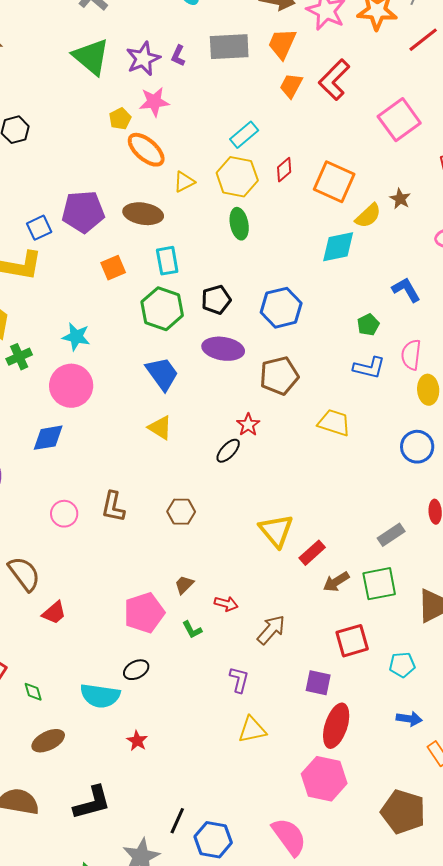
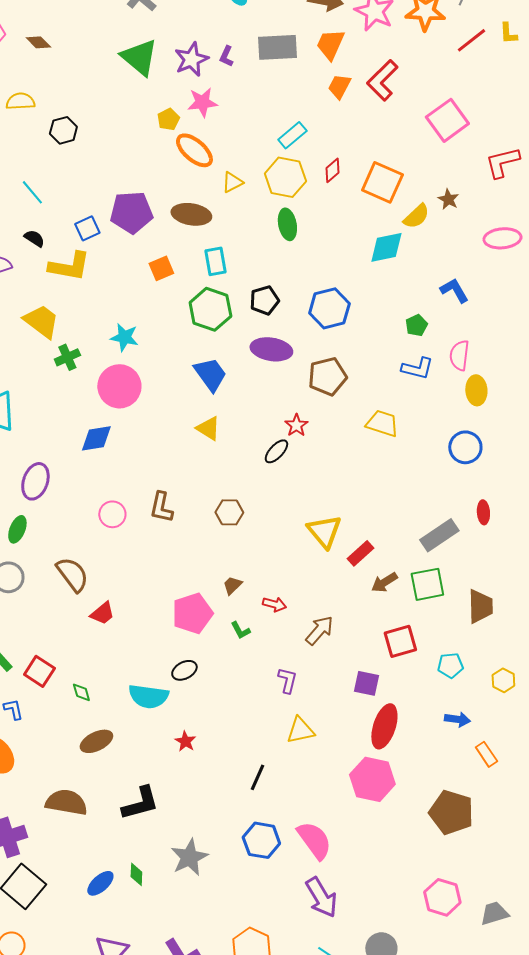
gray rectangle: (391, 535) -> (439, 535), size x1.4
black line: (177, 821) -> (257, 777), moved
pink semicircle: (289, 837) -> (314, 840), moved

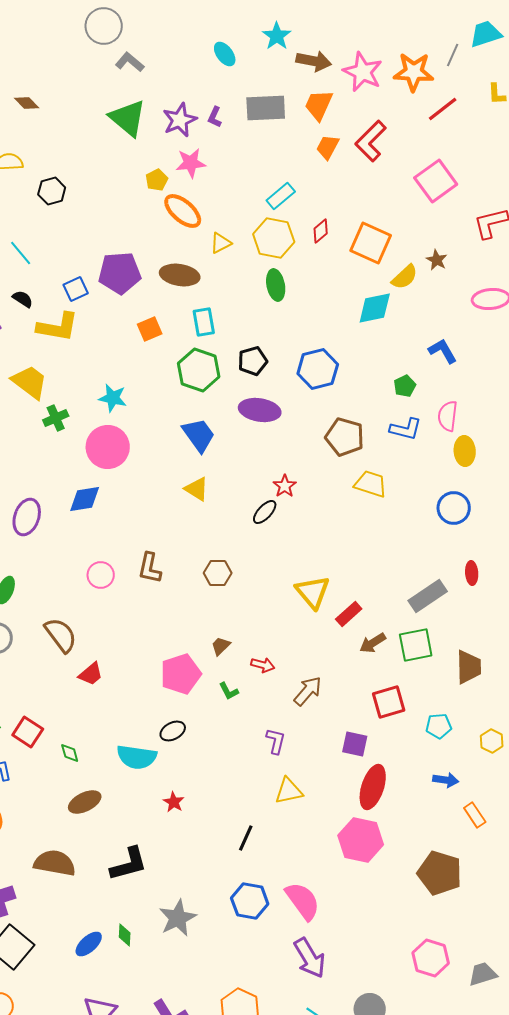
red line: (471, 40) -> (443, 109), moved
brown pentagon: (327, 376) -> (345, 437), moved, turned 30
purple ellipse: (35, 481) -> (27, 517), moved

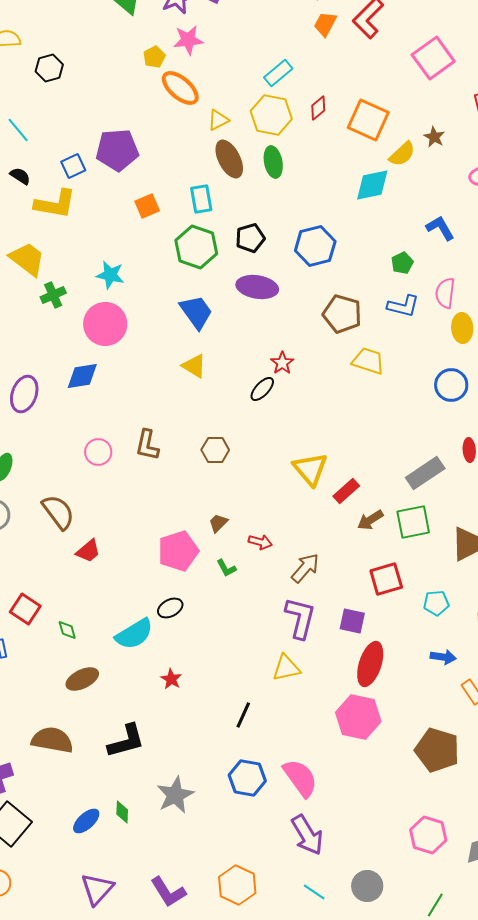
brown ellipse: (180, 275) -> (229, 159), moved, turned 54
purple L-shape: (276, 741) -> (300, 618), moved, size x1.6
cyan semicircle: (137, 757) -> (134, 634), turned -39

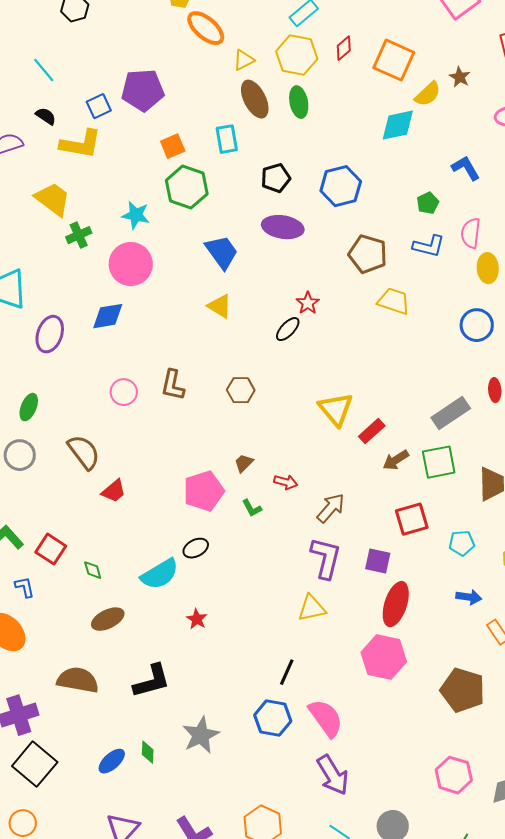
green hexagon: (196, 247) -> (187, 187), moved
black line: (243, 715) -> (287, 672), moved

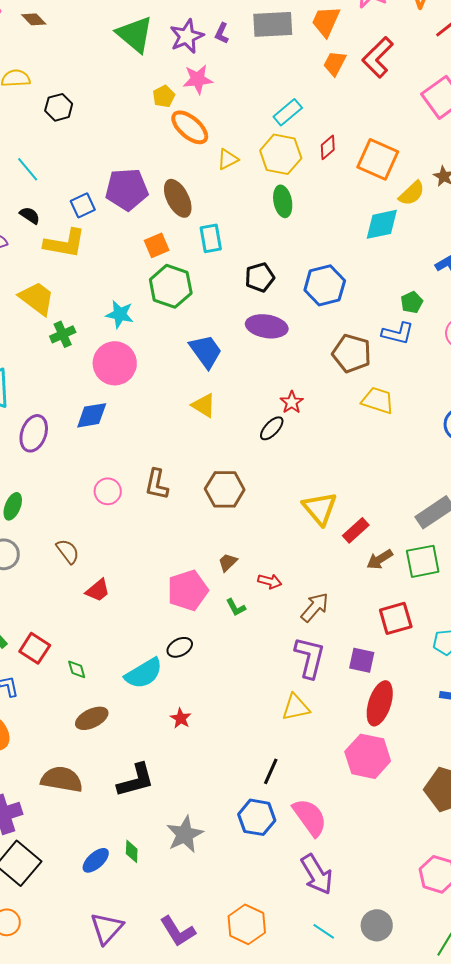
brown ellipse: (255, 99) -> (178, 198), moved
blue L-shape: (429, 246) -> (398, 333), moved
brown hexagon: (241, 390) -> (225, 489), size x1.4
brown semicircle: (84, 452) -> (68, 551), size x0.7

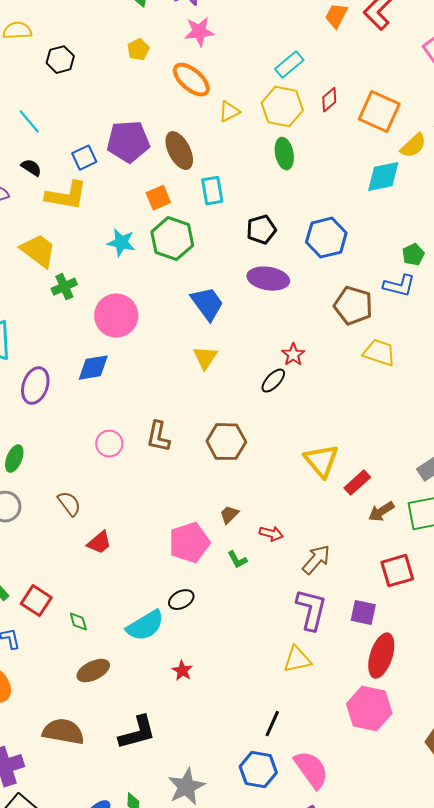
yellow pentagon: (164, 96) -> (138, 50), moved
cyan star: (120, 314) -> (121, 243), moved
yellow triangle: (204, 405) -> (205, 358), turned 32

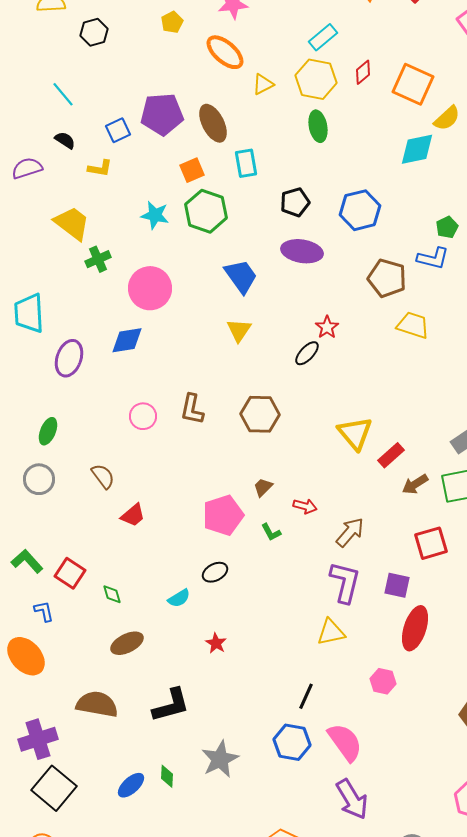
yellow L-shape: (66, 196) -> (100, 168), size x0.6
cyan semicircle: (145, 626) -> (179, 598), size x0.6
pink hexagon: (369, 709) -> (383, 681), moved, size x0.6

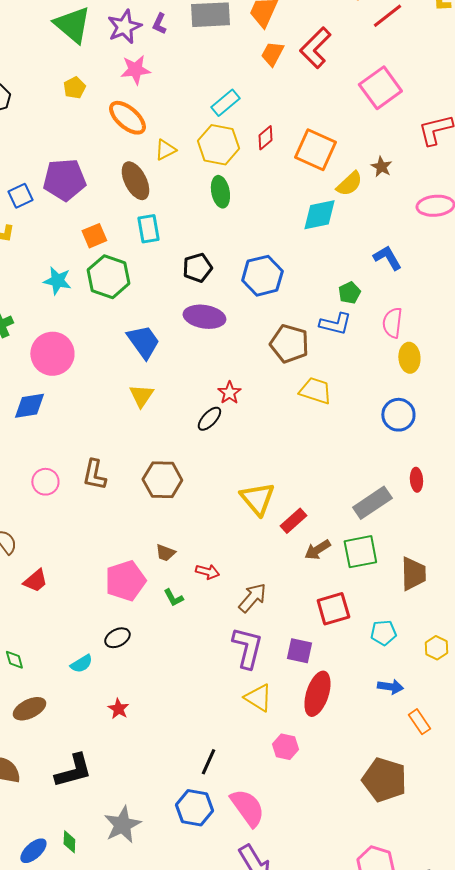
brown ellipse: (213, 123) -> (135, 181), moved
brown trapezoid: (263, 487) -> (165, 553), turned -115
yellow triangle: (331, 632) -> (258, 698), moved, turned 44

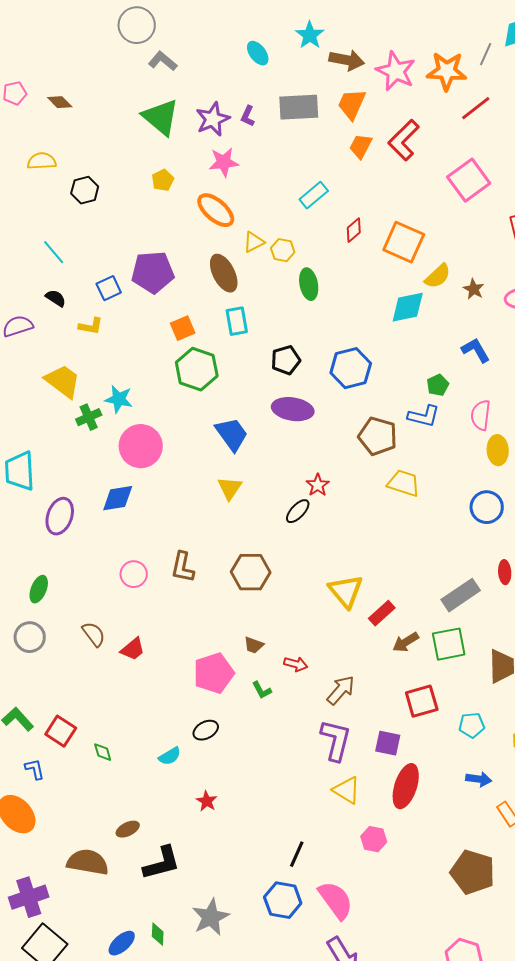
yellow hexagon: (218, 145) -> (283, 250), moved, size x0.6
brown star: (381, 167) -> (474, 289), moved
cyan star: (57, 281) -> (119, 399), moved
red trapezoid: (35, 581) -> (133, 649), moved
brown ellipse: (29, 709) -> (128, 829), moved, size x0.7

